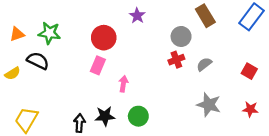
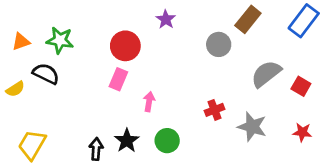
brown rectangle: (205, 16) -> (248, 19), turned 70
red cross: (176, 60) -> (215, 110), moved
gray semicircle: (204, 64) -> (266, 74), moved, size x1.6
black star: (105, 116) -> (127, 141), turned -30

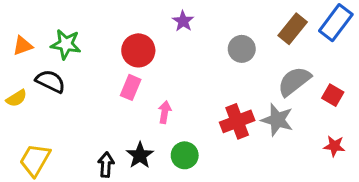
brown rectangle: (248, 19) -> (293, 29), moved
red cross: (215, 110) -> (237, 121), size x1.5
gray star: (252, 127) -> (277, 120), moved

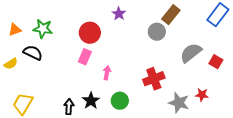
brown rectangle: (293, 29) -> (171, 15), moved
gray star: (277, 120) -> (179, 103), moved
red star: (334, 146) -> (202, 95), moved

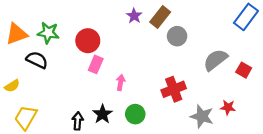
brown rectangle: (171, 15) -> (160, 17), moved
orange triangle: (15, 30) -> (17, 34), size x1.5
red circle: (90, 33) -> (88, 41), moved
yellow semicircle: (11, 64) -> (12, 86), moved

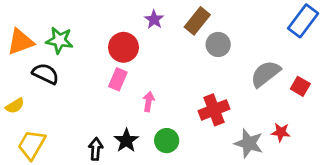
purple star: (134, 16) -> (154, 19), moved
red circle: (88, 41) -> (123, 47), moved

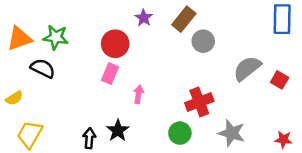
blue rectangle: (303, 21) -> (282, 19), turned -36
red star: (281, 132) -> (283, 140), moved
green circle: (167, 141) -> (180, 133), moved

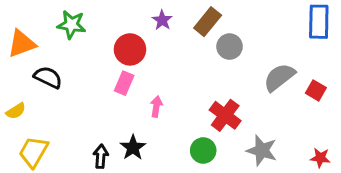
green star: (56, 37) -> (71, 25), moved
red cross: (199, 102) -> (225, 115), turned -32

